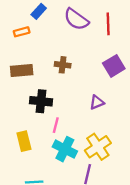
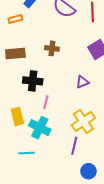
cyan cross: (65, 149) -> (40, 128), moved

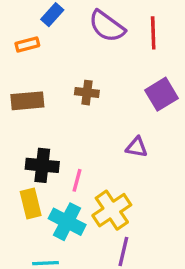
black cross: (33, 81) -> (42, 165), moved
purple triangle: (82, 82) -> (137, 147), turned 32
yellow cross: (83, 121) -> (112, 210), moved

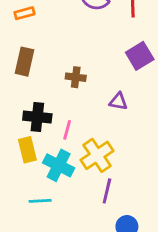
brown cross: (87, 93) -> (76, 77), moved
brown rectangle: (27, 101) -> (25, 62), turned -72

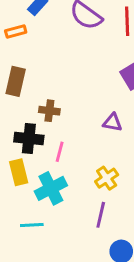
brown cross: (76, 77) -> (49, 111), moved
yellow cross: (97, 155) -> (107, 178), moved, size x0.7
cyan cross: (59, 165) -> (51, 188), turned 36

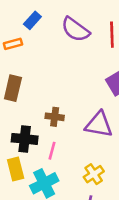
brown cross: (49, 111) -> (55, 117), moved
purple triangle: (112, 122) -> (99, 125), size x1.6

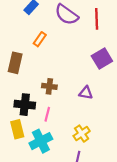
orange rectangle: (13, 44) -> (40, 39), moved, turned -40
purple triangle: (99, 125) -> (86, 93), size x0.6

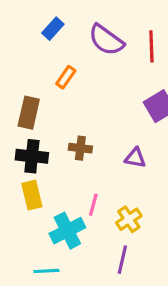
black cross: (25, 105) -> (32, 156), moved
pink line: (47, 114) -> (93, 205), moved
yellow rectangle: (17, 129) -> (32, 195), moved

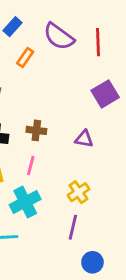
orange rectangle: (66, 77) -> (25, 58), moved
pink line: (93, 205) -> (31, 166), moved

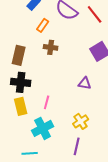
red line: (98, 42) -> (95, 14), turned -36
brown cross: (36, 130) -> (51, 47), moved

